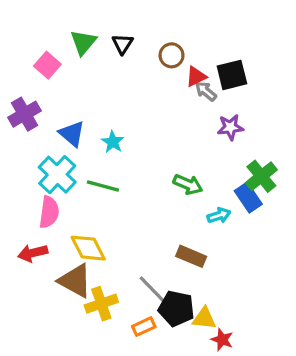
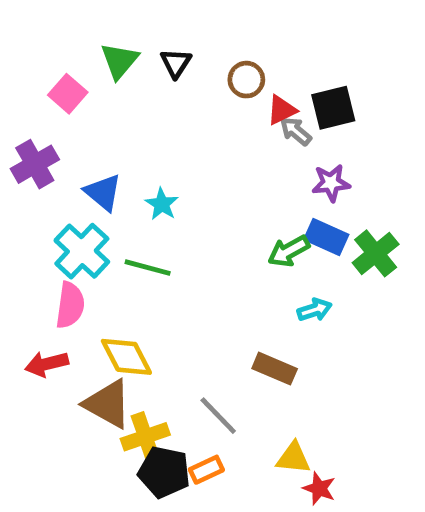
green arrow: (188, 184) -> (289, 251), moved, turned 128
blue rectangle: (248, 197) -> (326, 237), moved, turned -32
black pentagon: (176, 309) -> (164, 472), moved

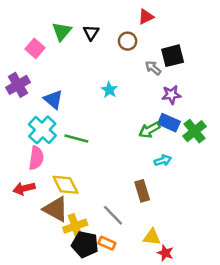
red triangle: (282, 110) -> (146, 17), moved
cyan star: (162, 204) -> (109, 90), moved
brown rectangle: (275, 369) -> (142, 191), turned 50
orange rectangle: (206, 470) -> (107, 243), turned 49

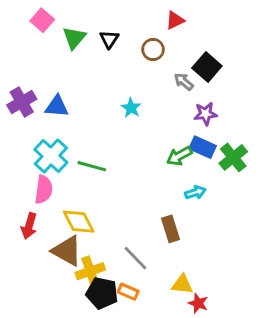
pink square: (35, 48) -> (42, 20), moved
black square: (173, 56) -> (207, 67), turned -35
blue triangle: (53, 100) -> (57, 106), moved, turned -35
red arrow: (24, 188) -> (29, 226), turned -60

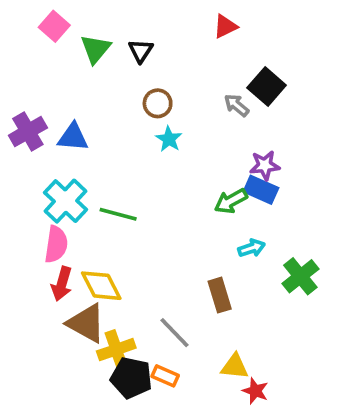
brown circle: (153, 49) -> (158, 103), moved
purple star: (206, 114) -> (265, 165), moved
green cross: (233, 157) -> (300, 276), moved
red arrow: (29, 226) -> (62, 284), moved

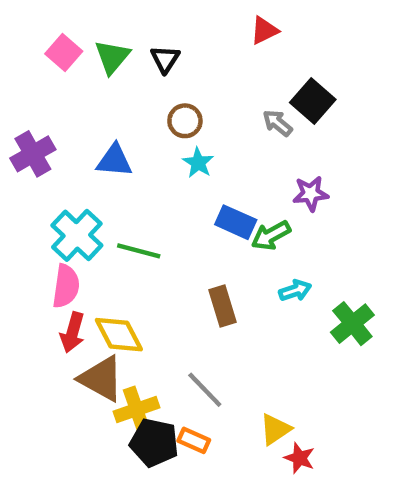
pink square: (54, 26) -> (64, 52), moved
blue triangle: (73, 137) -> (114, 160), moved
blue rectangle: (261, 190) -> (236, 222), moved
brown rectangle: (220, 295) -> (222, 306), moved
yellow triangle: (235, 366) -> (275, 429), turned -40

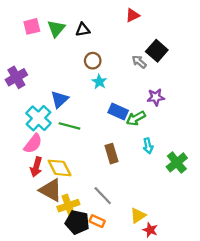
pink square: (64, 52) -> (32, 26), turned 35
black triangle: (165, 59) -> (83, 30), turned 48
blue triangle: (114, 160) -> (60, 99), moved, turned -48
pink semicircle: (66, 286) -> (33, 144), turned 30
cyan arrow: (295, 291) -> (148, 146), turned 96

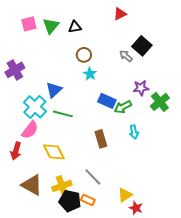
green cross: (177, 162) -> (160, 102), moved
red arrow: (36, 167) -> (16, 151), moved
brown triangle: (51, 190) -> (32, 185), moved

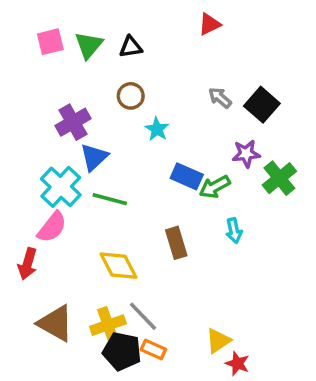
black square: (142, 46) -> (262, 105), moved
brown circle: (84, 55) -> (131, 96), moved
purple cross: (15, 70) -> (73, 122), moved
yellow diamond: (54, 152) -> (118, 266), moved
gray line: (93, 177) -> (143, 316), moved

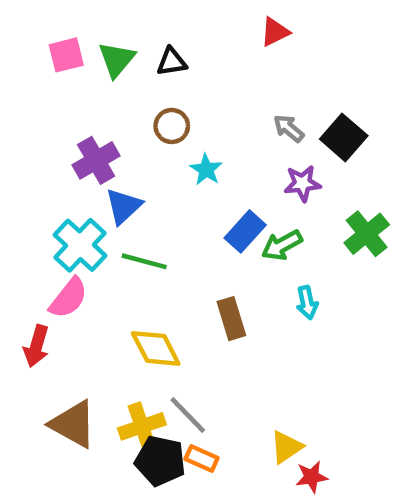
purple star: (246, 154) -> (302, 183), moved
blue rectangle: (187, 176) -> (245, 231), turned -72
red star: (237, 364) -> (312, 477), turned -30

